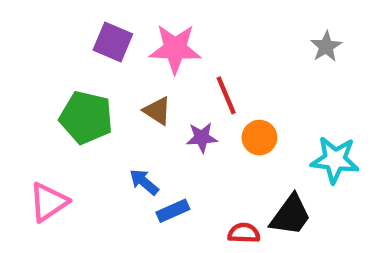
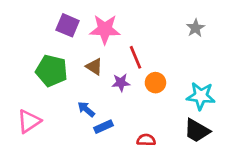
black trapezoid: (291, 215) -> (197, 131), moved, turned 84

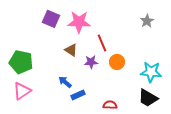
green pentagon: (52, 71) -> (21, 62), moved

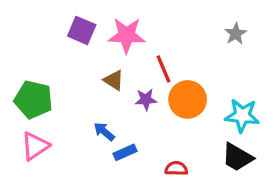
orange circle: (117, 62) -> (188, 99), size x1.5

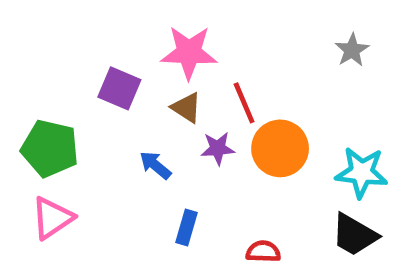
purple square: (82, 30) -> (119, 88), moved
brown triangle: (114, 80) -> (187, 108), moved
blue arrow: (104, 132) -> (155, 165), moved
blue rectangle: (125, 152) -> (187, 228), turned -50

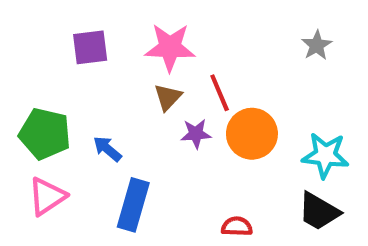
purple square: (119, 88) -> (90, 47), moved, turned -30
brown triangle: (187, 108) -> (168, 97), turned 40
blue arrow: (155, 165) -> (107, 149), moved
blue rectangle: (187, 228) -> (133, 205), moved, size x1.6

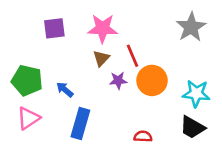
gray star: (317, 45) -> (191, 27), size x1.6

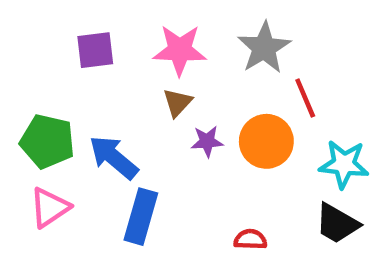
gray star: (191, 27) -> (264, 48), moved
red line: (132, 56) -> (305, 98), moved
blue arrow: (65, 90) -> (114, 157), size x1.6

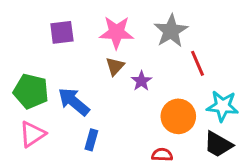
purple star: (207, 141) -> (141, 81), moved, turned -30
orange circle: (266, 141) -> (178, 116), moved
blue rectangle: (141, 217) -> (91, 140), size x0.6

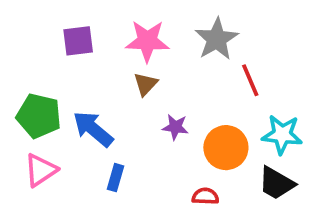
purple star: (141, 81) -> (175, 127), moved, turned -30

